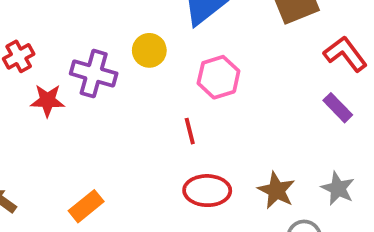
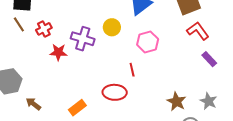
red L-shape: (345, 54) -> (198, 31), moved
red ellipse: (207, 191) -> (115, 92), moved

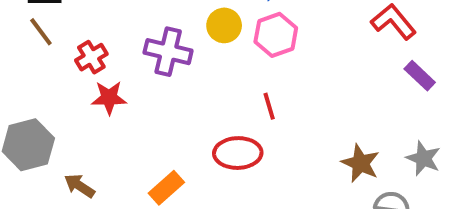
red cross: (44, 29) -> (91, 57), moved
pink hexagon: (148, 42) -> (276, 35), moved
red star: (58, 52) -> (109, 98), moved

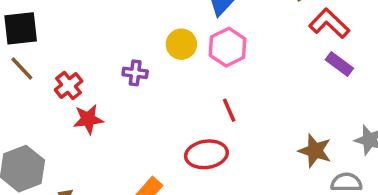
purple cross: (168, 52) -> (135, 73), size x0.6
purple rectangle: (420, 76) -> (339, 64), moved

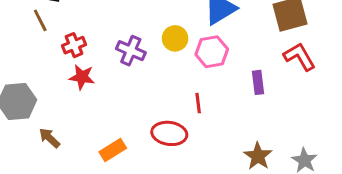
purple rectangle: (339, 64) -> (258, 82), moved, turned 30
purple cross: (135, 73) -> (131, 51), size x1.4

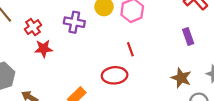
purple rectangle: (258, 82) -> (188, 37), moved

